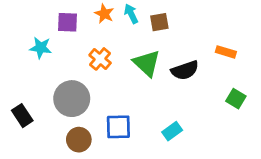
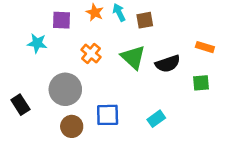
green square: (236, 99) -> (201, 83), moved, turned -36

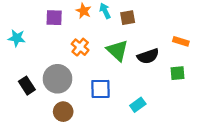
cyan star: (37, 43) -> (17, 38), moved
black rectangle: (20, 105) -> (27, 86), moved
blue square: (108, 115) -> (100, 89), moved

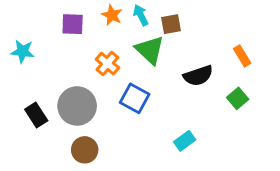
orange rectangle: (181, 41) -> (242, 56), turned 42
green triangle: (117, 50) -> (150, 50), moved
green square: (177, 73) -> (238, 98), turned -35
blue square: (100, 89) -> (135, 98), moved, turned 30

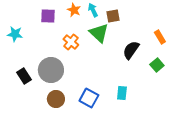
black semicircle: (198, 76) -> (131, 50), turned 144
blue square: (135, 98) -> (89, 98), moved
cyan rectangle: (185, 141) -> (122, 93), turned -48

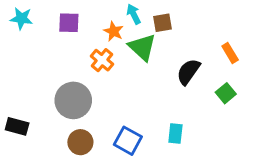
orange star: (74, 10) -> (114, 31), moved
cyan star: (15, 34) -> (21, 18), moved
black rectangle: (24, 76) -> (17, 126), moved, turned -42

